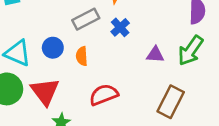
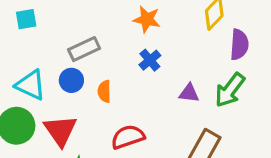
gray rectangle: (86, 19) -> (84, 49), moved

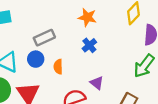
purple triangle: (189, 93) -> (97, 83), moved, turned 32

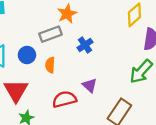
orange star: (87, 17) -> (67, 14), moved, turned 30
gray rectangle: (44, 38) -> (50, 34), moved

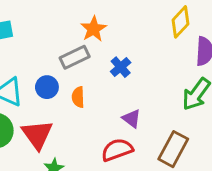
red semicircle: (64, 99) -> (117, 150), moved

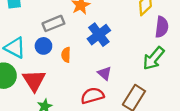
gray rectangle: (75, 57) -> (53, 23), moved
blue cross: (121, 67) -> (99, 35), size x1.5

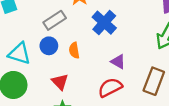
red triangle: (34, 81) -> (60, 82), moved, size x0.7

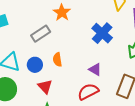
blue cross: (104, 23) -> (102, 33), moved
blue circle: (49, 46) -> (35, 65), moved

